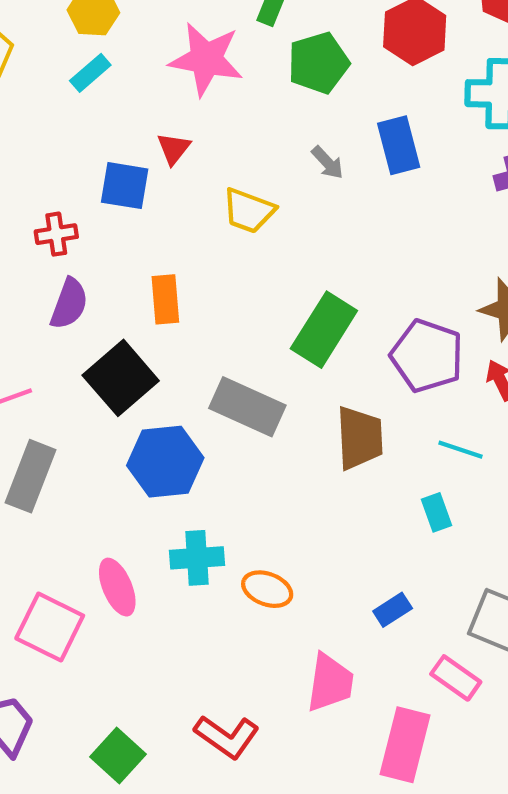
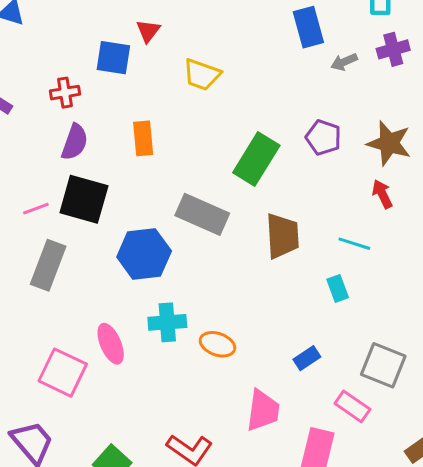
gray arrow: (328, 163) -> (344, 62), moved, turned 110
purple pentagon: (427, 356) -> (323, 137), moved, size x0.7
black square: (121, 378) -> (84, 199), moved, turned -33

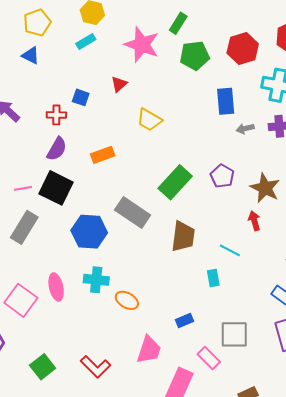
blue square: (113, 58) -> (81, 97), moved, size x0.7
orange rectangle: (143, 138) -> (103, 155), turned 65
gray square: (383, 365) -> (234, 334), turned -32

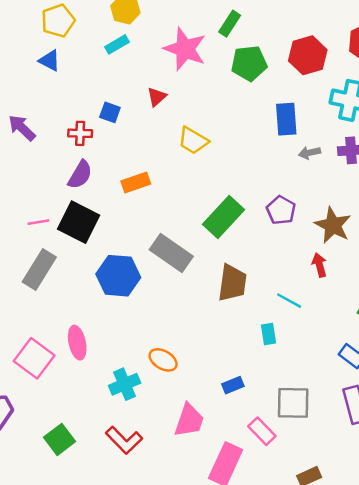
cyan cross: (96, 280) -> (125, 384), moved, turned -30

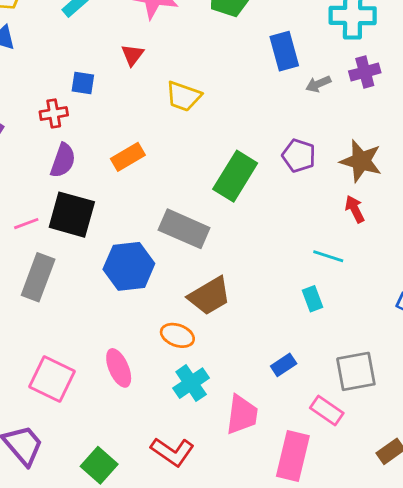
brown trapezoid: (232, 283) -> (209, 296), moved, turned 63
pink ellipse: (77, 343) -> (119, 368), moved
orange ellipse: (163, 360) -> (177, 335), moved
cyan cross: (125, 384) -> (191, 383), moved

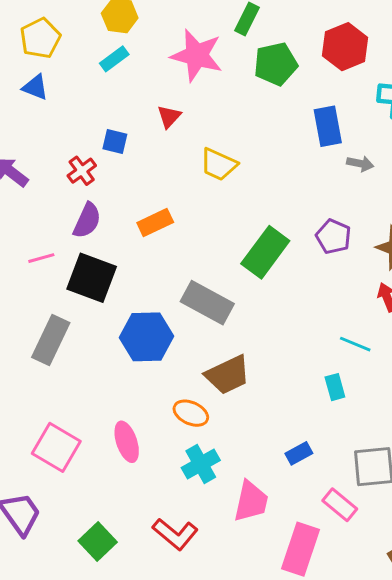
gray arrow: (318, 84) -> (360, 164), turned -150
red cross: (54, 113) -> (82, 171), turned -32
pink line: (26, 224) -> (41, 258), moved

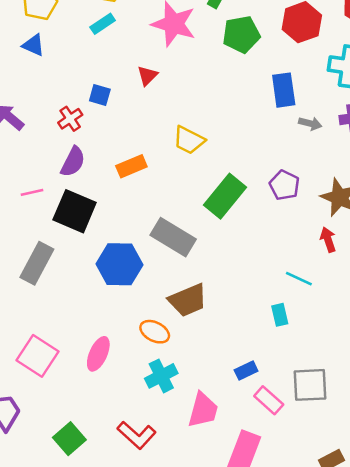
yellow trapezoid: (219, 164) -> (189, 140), moved
pink ellipse: (127, 442) -> (98, 354), turned 40
pink rectangle: (340, 505) -> (269, 400), moved

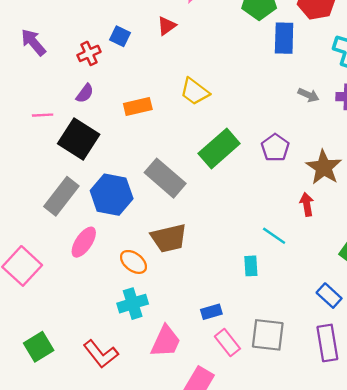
blue rectangle: (284, 90) -> (284, 38), moved
purple semicircle: (73, 162) -> (85, 93), size x0.7
gray rectangle: (37, 263) -> (61, 196), moved
pink ellipse: (98, 354) -> (84, 242), moved

